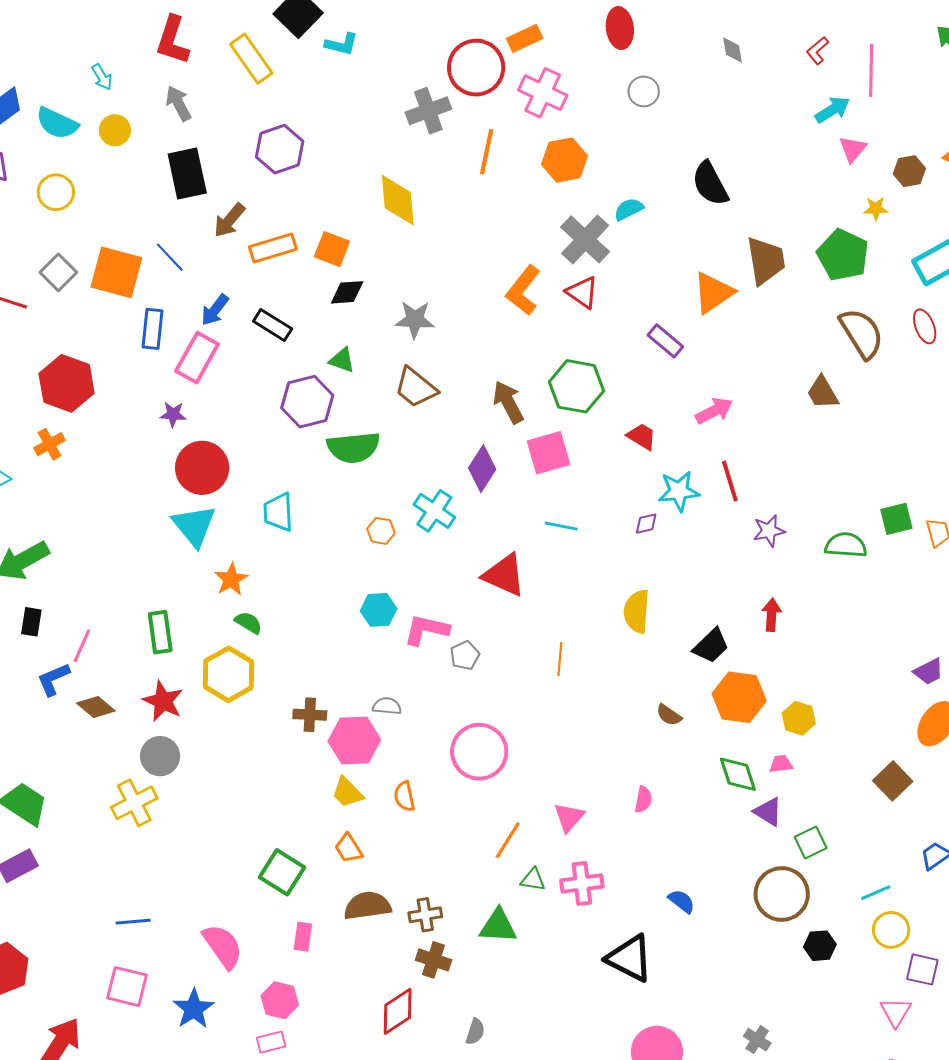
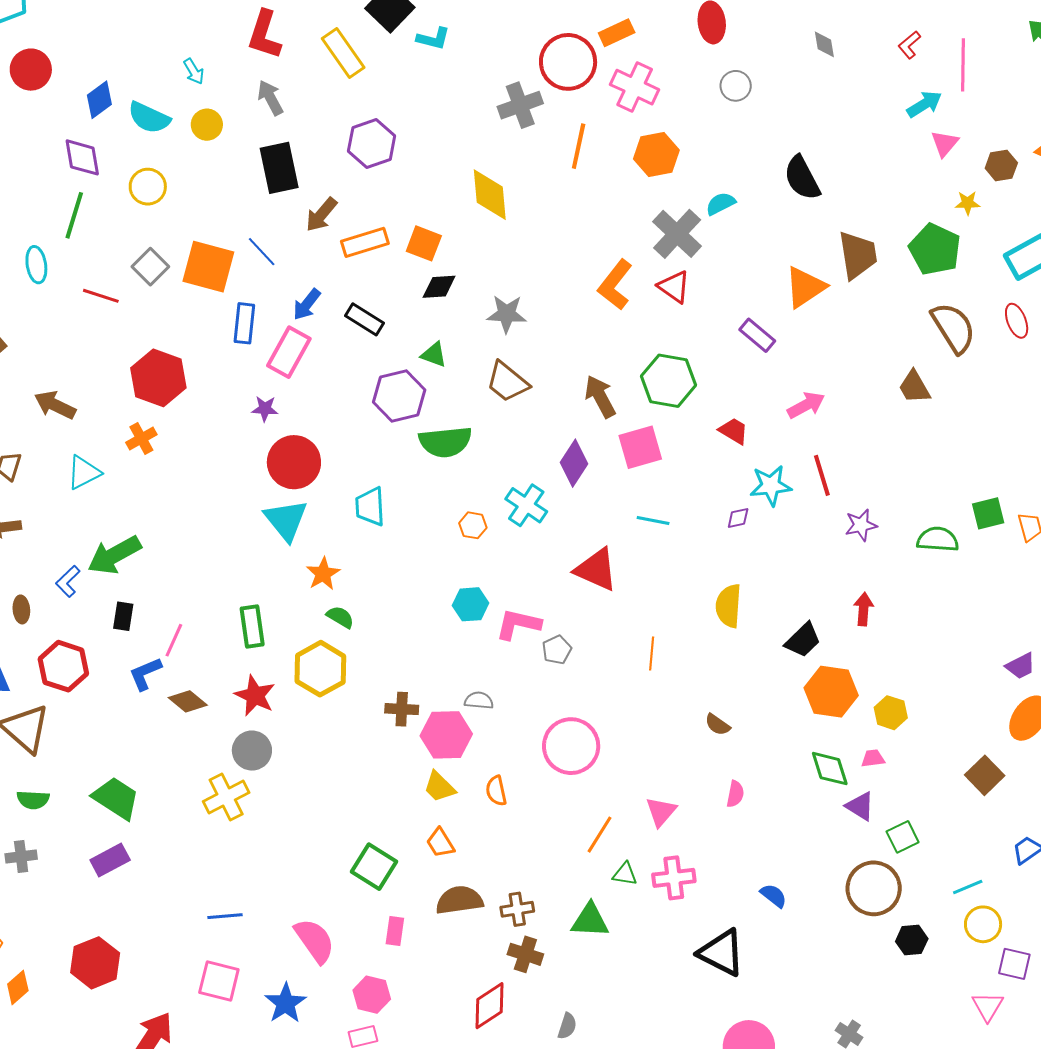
brown semicircle: (669, 715) -> (717, 725), moved

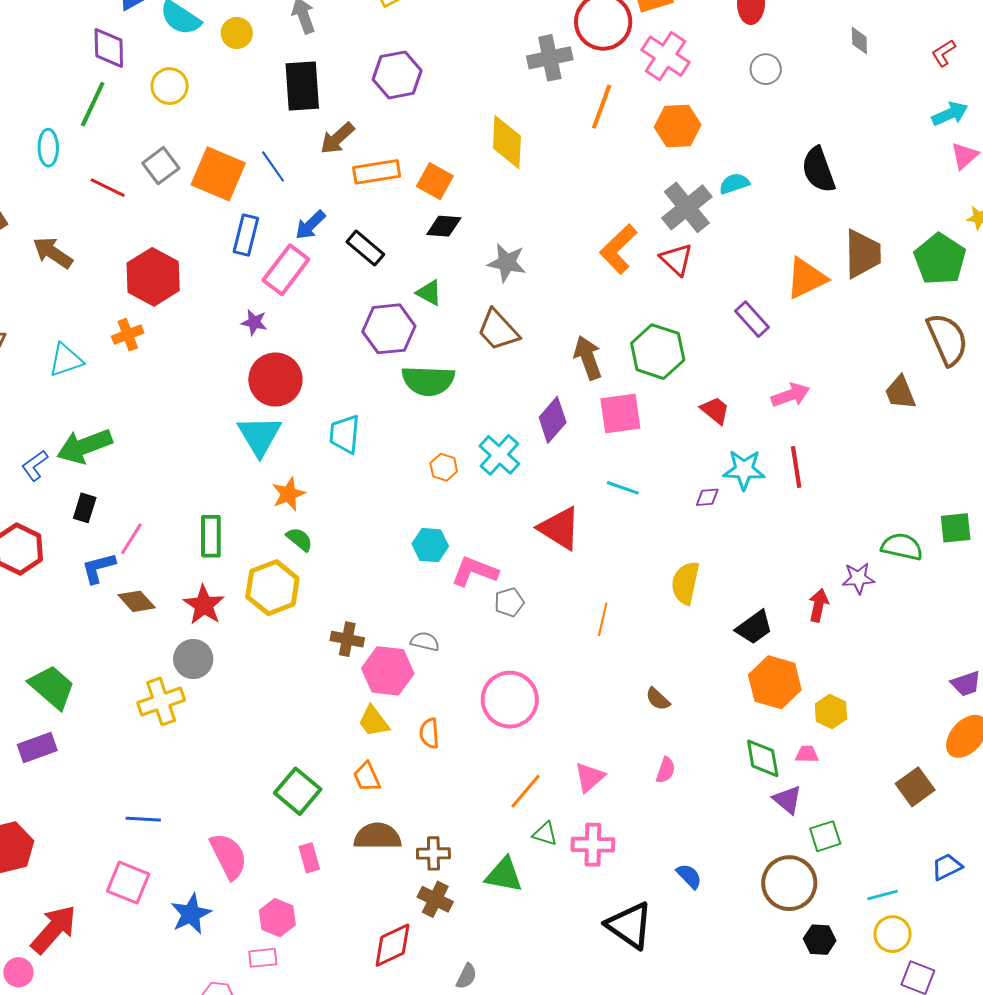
brown arrow: (55, 405) -> (53, 253), moved
purple star: (861, 525) -> (858, 578), moved
pink rectangle: (395, 931) -> (309, 858), turned -32

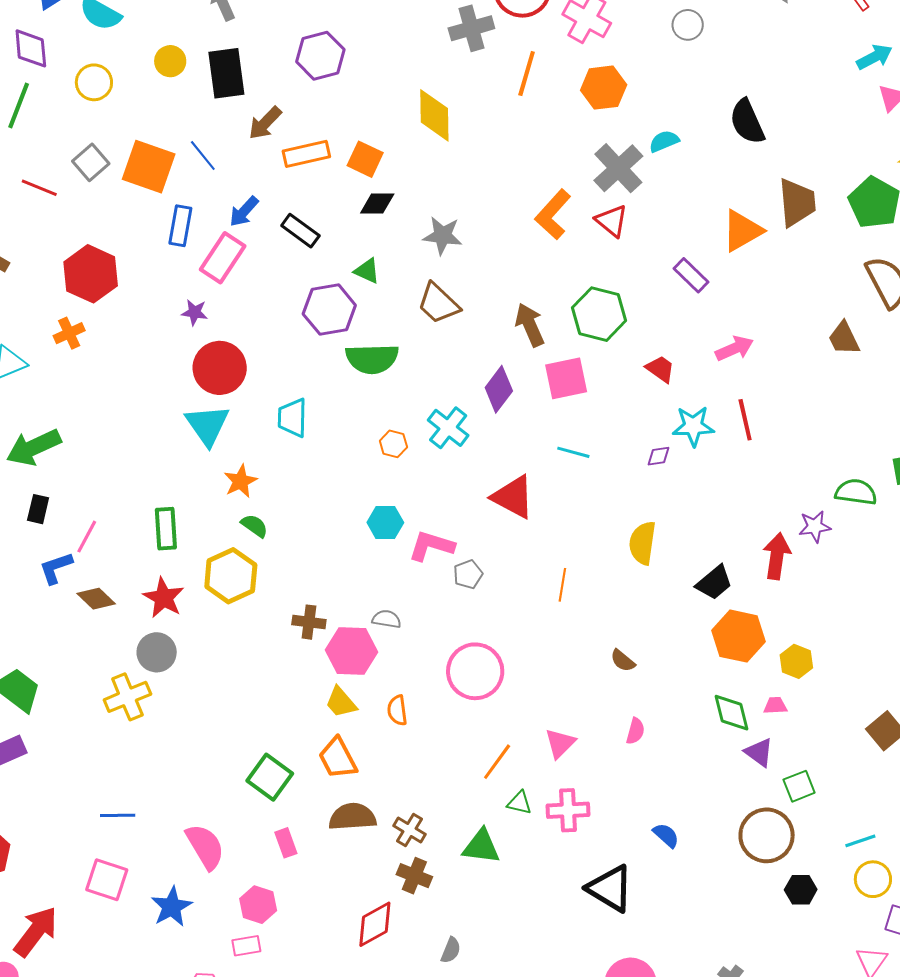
yellow circle: (237, 33) -> (170, 61), moved
red arrow: (819, 605) -> (777, 556), size x1.4
orange trapezoid: (367, 777) -> (338, 758), size x1.4
brown cross: (433, 853) -> (410, 830), turned 36

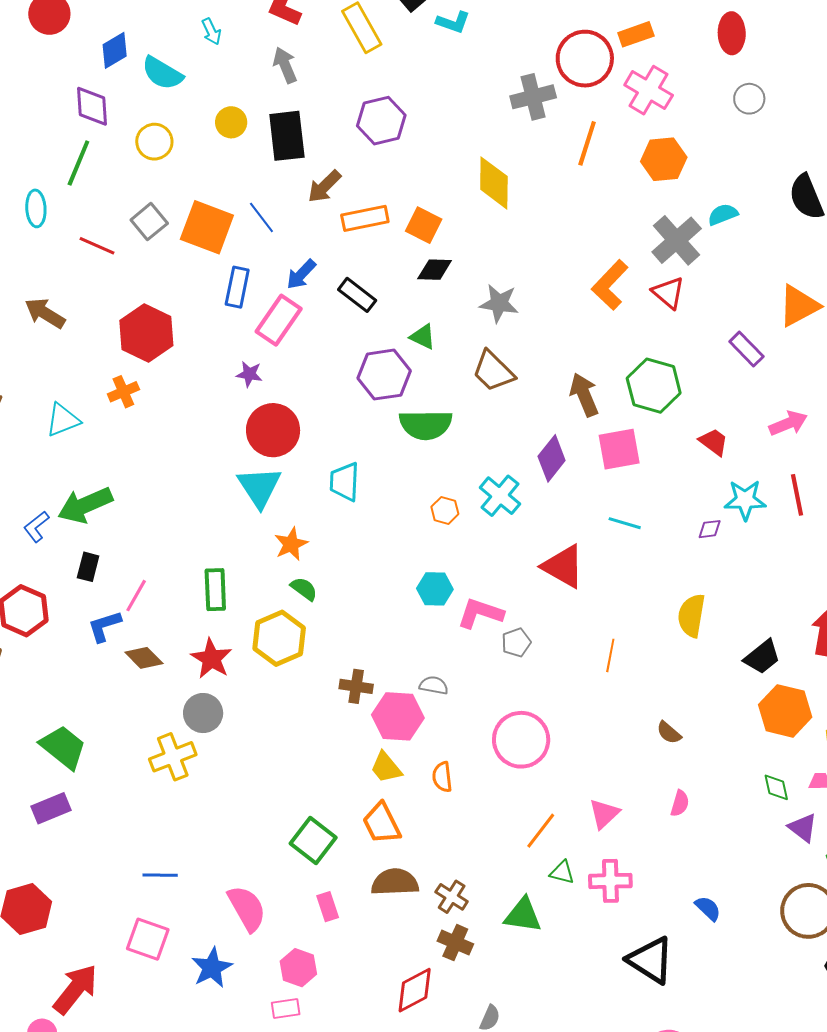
green diamond: (731, 713) -> (776, 787), size x0.7

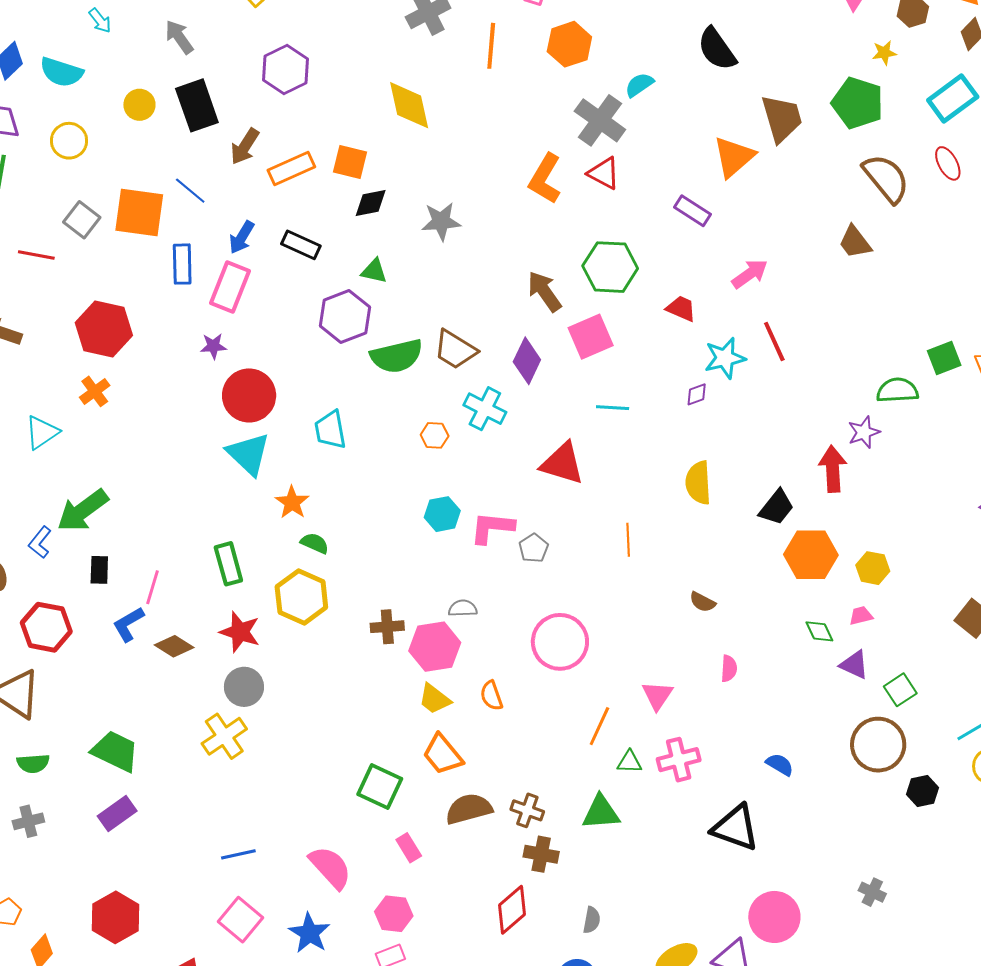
brown trapezoid: (493, 371) -> (455, 350), moved
pink square: (148, 939) -> (241, 920), turned 33

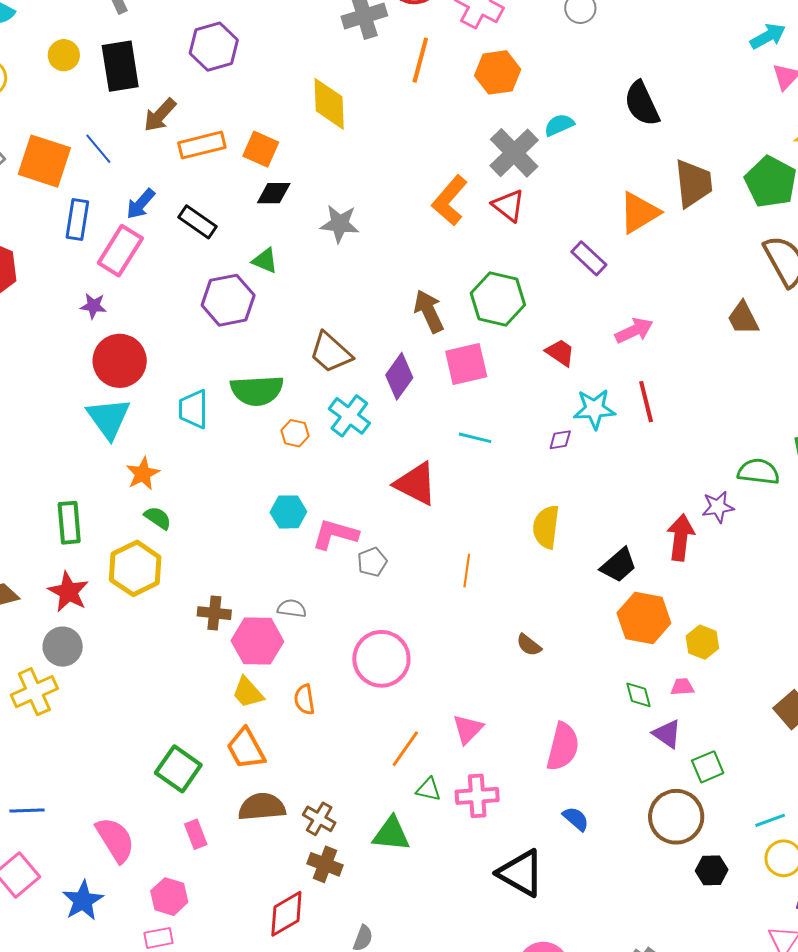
green semicircle: (397, 356) -> (257, 390), moved
pink semicircle: (729, 668) -> (563, 747), moved, size x1.8

